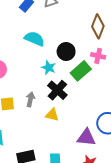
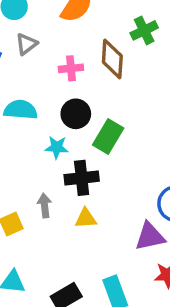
pink cross: (98, 56) -> (71, 68), moved
black cross: (57, 90) -> (82, 178), turned -30

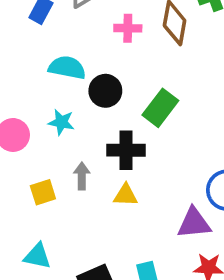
black circle: (76, 114) -> (105, 91), moved
cyan star: (57, 147) -> (61, 122), moved

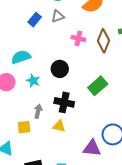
cyan semicircle: (67, 68) -> (21, 57), moved, turned -42
green rectangle: (160, 108) -> (98, 86), moved
yellow square: (43, 192) -> (24, 127), moved

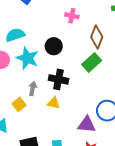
brown diamond: (104, 41) -> (97, 37), moved
cyan star: (33, 81) -> (27, 58), size x1.6
yellow square: (24, 127) -> (19, 104), turned -32

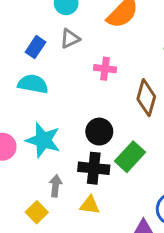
cyan semicircle: (15, 35) -> (33, 84), moved, turned 36
black circle: (54, 46) -> (99, 132), moved
green rectangle: (92, 62) -> (130, 157), moved

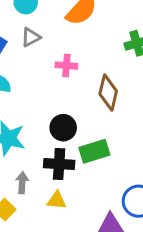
green rectangle: (130, 157) -> (94, 151), turned 32

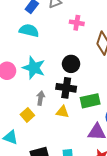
green rectangle: (94, 151) -> (90, 101), moved

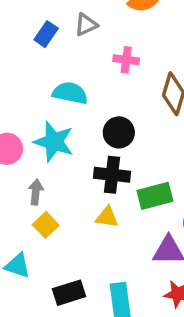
cyan semicircle: (29, 30) -> (70, 93), moved
gray arrow: (41, 98) -> (36, 192), moved

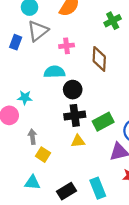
gray triangle: (86, 25) -> (38, 31), size x1.5
cyan semicircle: (70, 93) -> (54, 72), moved
cyan star: (54, 142) -> (25, 98), moved, size x0.6

